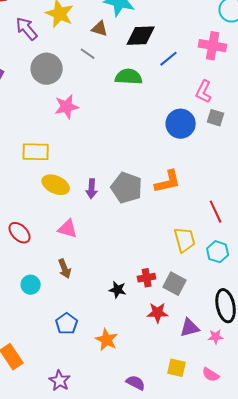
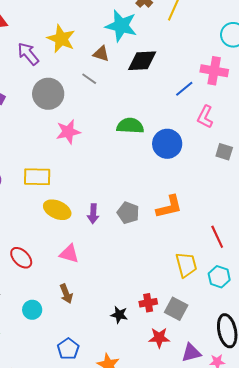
blue line: (169, 59) -> (184, 89), moved
green semicircle: (129, 77) -> (130, 126), moved
gray square: (216, 118) -> (224, 152), moved
blue circle: (181, 124) -> (167, 144), moved
gray pentagon: (127, 188) -> (128, 213), size x0.7

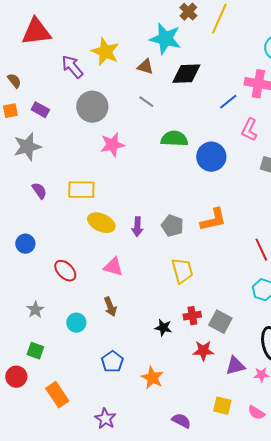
gray line: (89, 79) -> (146, 102), moved
yellow trapezoid: (186, 265) -> (182, 271), moved

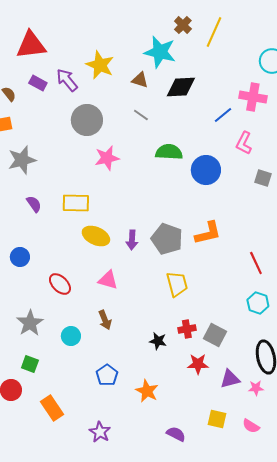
purple rectangle: (40, 110) -> (38, 83), moved
gray pentagon: (172, 226) -> (167, 239), size x1.4
gray star: (35, 310) -> (30, 323), size x1.5

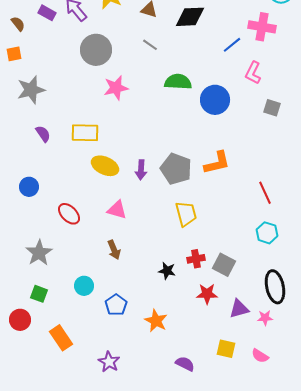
cyan circle: (71, 336) -> (84, 286), moved

